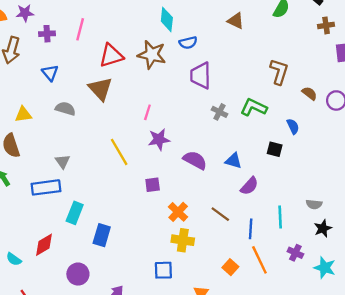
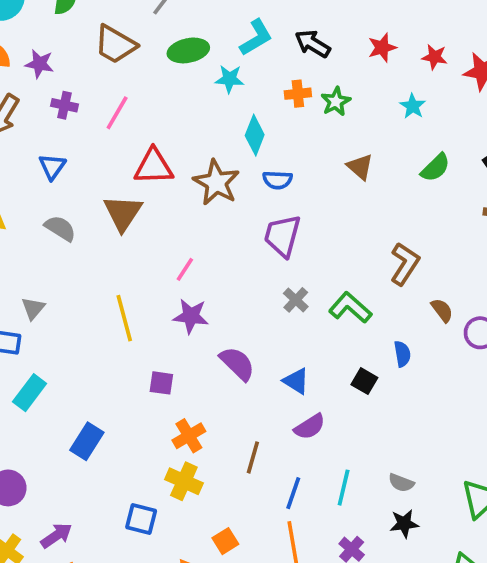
brown line: (220, 214) -> (253, 457), turned 54
blue rectangle: (102, 235) -> (87, 441), moved
orange square: (230, 267) -> (225, 541), moved

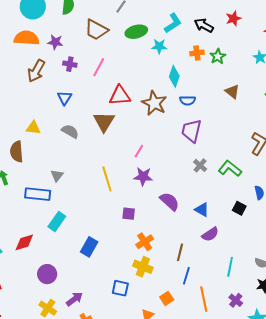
red star: (382, 48) -> (233, 18), moved
blue line: (293, 493) -> (186, 276), moved

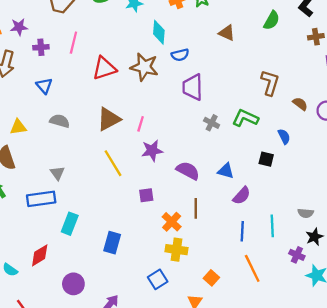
brown triangle: (104, 122) -> (109, 119), moved, turned 45
brown line: (180, 252) -> (196, 208), moved
blue line: (186, 276) -> (242, 231), moved
blue square: (120, 288) -> (158, 279), turned -30
purple cross: (236, 300) -> (297, 255), moved

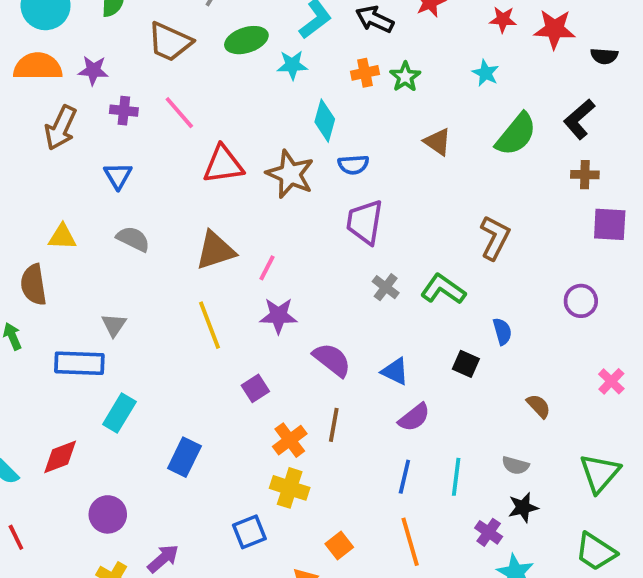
green semicircle: (272, 20) -> (516, 134), size x1.4
pink line: (73, 43) -> (179, 113), turned -65
brown semicircle: (300, 104) -> (539, 406), moved
purple square: (146, 195) -> (255, 388), turned -35

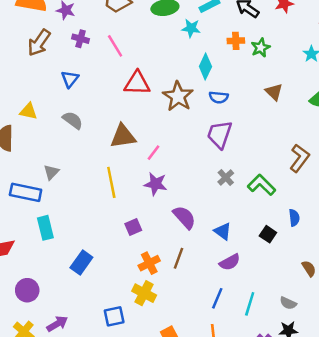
cyan rectangle: (119, 413) -> (45, 228), turned -55

